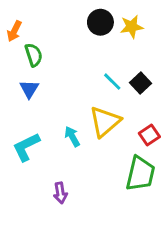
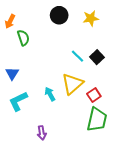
black circle: (100, 22) -> (59, 15), moved
blue triangle: (29, 89) -> (12, 74), moved
red square: (149, 135) -> (94, 95), moved

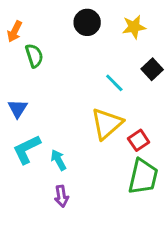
black square: (97, 57) -> (152, 69), moved
cyan arrow: (50, 94) -> (58, 160), moved

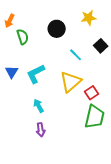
black circle: (87, 22) -> (57, 29), moved
cyan L-shape: (27, 149) -> (36, 74), moved

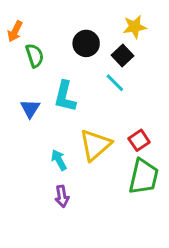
black square: (101, 46) -> (122, 56), moved
blue triangle: (12, 72) -> (30, 109), moved
cyan L-shape: (36, 74) -> (65, 96), moved, turned -50
yellow triangle: (71, 82) -> (95, 145), moved

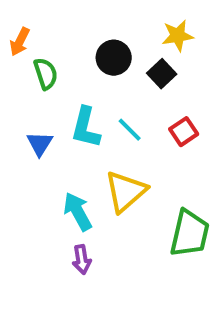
cyan line: (115, 83) -> (130, 130), moved
red square: (139, 140) -> (184, 132), moved
cyan arrow: (59, 160) -> (78, 212), size x1.4

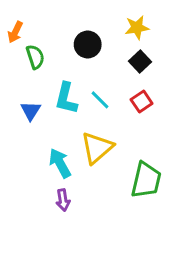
black square: (162, 74) -> (140, 61), moved

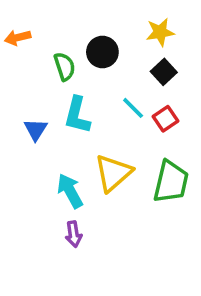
orange arrow: (15, 32) -> (18, 38), turned 50
green semicircle: (35, 57) -> (65, 66), moved
cyan line: (100, 100) -> (133, 108), moved
green trapezoid: (146, 180) -> (171, 182), moved

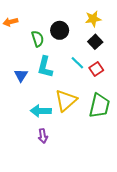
cyan arrow: (70, 191) -> (41, 111), turned -60

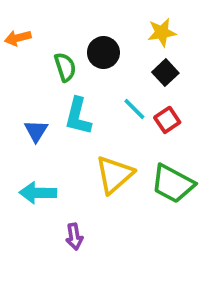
green trapezoid: (99, 106) -> (173, 184), turned 105
cyan arrow: (41, 111) -> (38, 193), moved

